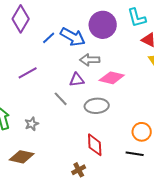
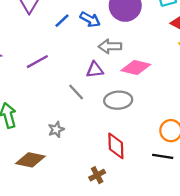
blue arrow: (73, 37) -> (90, 19), size x0.7
gray star: (32, 124) -> (56, 129), moved

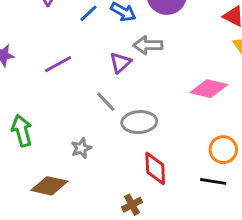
pink diamond: (136, 67) -> (209, 89), moved
purple triangle: (95, 70) -> (120, 63), moved, turned -36
gray ellipse: (118, 100) -> (139, 122), moved

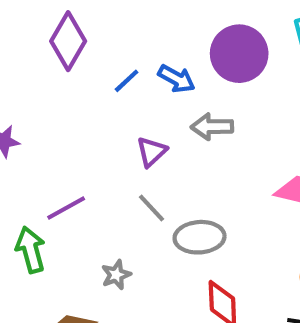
purple triangle: (120, 63) -> (152, 152), moved
purple line: (58, 64) -> (66, 208), moved

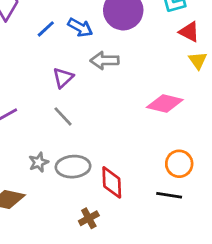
gray ellipse: (200, 237) -> (73, 167), moved

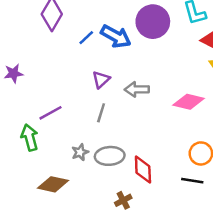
blue arrow: (80, 27) -> (116, 36), size x1.4
gray arrow: (105, 60) -> (137, 89), moved
gray line: (63, 116) -> (101, 113), turned 60

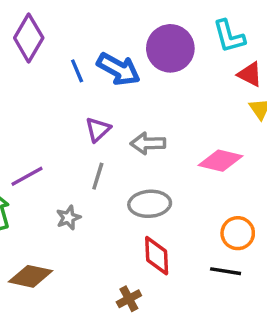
blue line: (86, 38) -> (77, 71), turned -70
gray star: (80, 152) -> (68, 218), moved
gray ellipse: (110, 156) -> (150, 204), moved

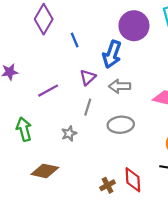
blue arrow: (119, 69) -> (112, 54), moved, turned 80
purple line: (27, 176) -> (48, 91), moved
red diamond: (157, 256) -> (133, 180), moved

